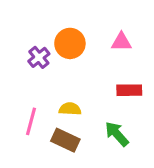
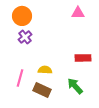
pink triangle: (121, 42) -> (78, 13), moved
orange circle: (70, 43) -> (22, 16), moved

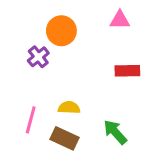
orange circle: (22, 16) -> (61, 31), moved
red rectangle: (83, 58) -> (127, 71), moved

